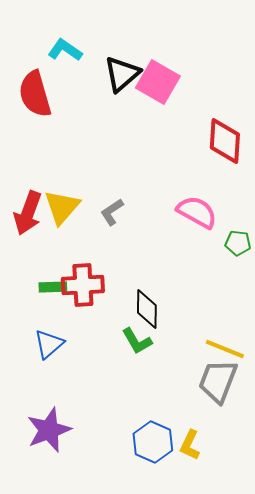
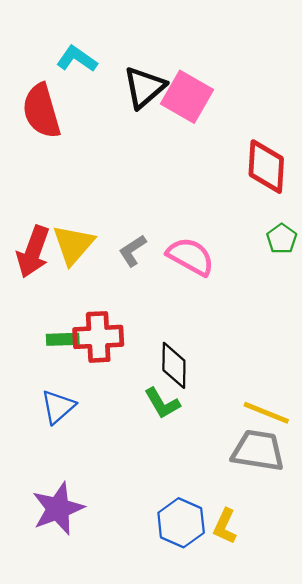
pink semicircle: (197, 212) -> (191, 256), moved
green pentagon: (238, 243) -> (282, 239), moved, turned 30
gray trapezoid: (218, 381) -> (258, 451), turned 78

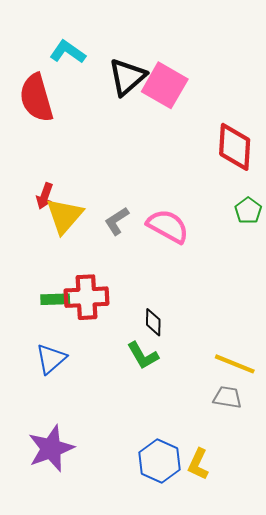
red arrow: (33, 252) -> (45, 196), moved, size x0.6
black diamond: (174, 365) -> (153, 322), size x0.7
gray trapezoid: (258, 451) -> (227, 397), size x0.6

